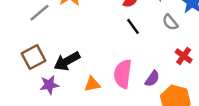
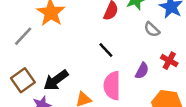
black line: (133, 26) -> (106, 50), moved
purple semicircle: (152, 79) -> (142, 71), moved

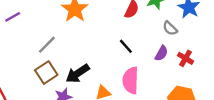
gray line: (23, 36) -> (47, 45), moved
purple semicircle: (142, 71) -> (161, 53), moved

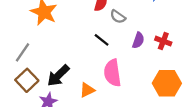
gray semicircle: (170, 28) -> (118, 17), moved

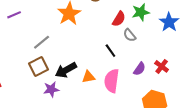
purple semicircle: (138, 40) -> (139, 69), moved
orange triangle: (87, 90) -> (88, 77), moved

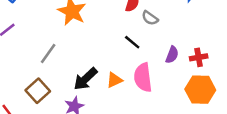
red cross: (162, 66) -> (199, 57), moved, turned -32
brown square: (39, 67) -> (38, 91), moved

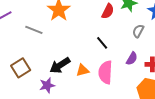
gray semicircle: (150, 18) -> (138, 31), moved, turned 72
gray line: (48, 54) -> (34, 30), moved, turned 66

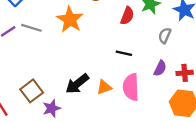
gray line: (34, 30) -> (31, 28), moved
black line: (102, 43) -> (124, 53), turned -32
purple star: (47, 85) -> (52, 108), moved

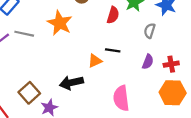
black arrow: (77, 84) -> (71, 83), turned 30
orange triangle: (104, 87) -> (95, 61), moved
pink semicircle: (131, 87) -> (121, 98), moved

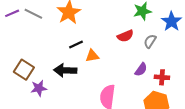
red semicircle: (113, 15) -> (125, 36), moved, turned 35
black line: (113, 50) -> (76, 45), moved, turned -48
brown square: (29, 93) -> (24, 70), turned -30

